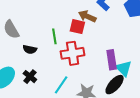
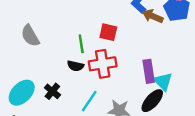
brown arrow: (87, 16) -> (153, 16), moved
black semicircle: (30, 49) -> (76, 66), moved

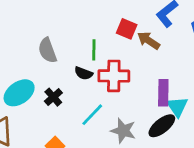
brown arrow: (153, 16) -> (149, 40), moved
red square: (108, 32) -> (127, 29), moved
gray semicircle: (30, 36) -> (47, 50), moved

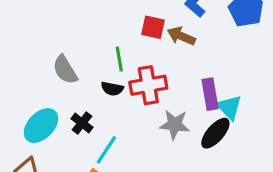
cyan line: (92, 115) -> (106, 150), moved
gray star: (123, 131) -> (174, 125), moved

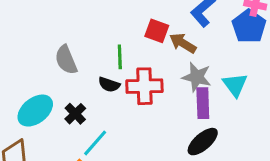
cyan triangle: (229, 107) -> (235, 85), moved
gray star: (174, 125) -> (197, 77), moved

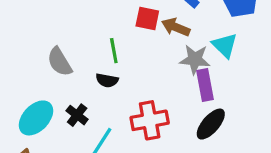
cyan triangle: (235, 85) -> (225, 45), moved
red cross: (144, 86) -> (150, 120), moved

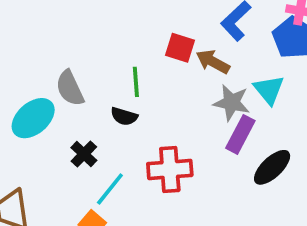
purple rectangle: (205, 85) -> (240, 134), turned 32
cyan ellipse: (36, 118) -> (33, 118), moved
black ellipse: (211, 124) -> (272, 167), moved

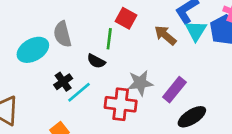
red square: (180, 48) -> (126, 18), moved
cyan triangle: (269, 90) -> (196, 31), moved
gray star: (232, 103) -> (140, 83), moved, turned -30
cyan line: (110, 189) -> (79, 92), moved

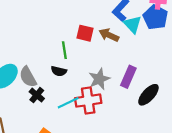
red square: (126, 18) -> (85, 33), moved
gray semicircle: (62, 34) -> (28, 77), moved
cyan line: (79, 92) -> (68, 103), moved, turned 30

